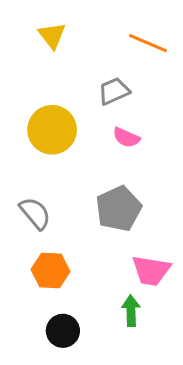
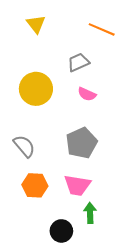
pink trapezoid: (151, 270) -> (77, 185), moved
black circle: (63, 331) -> (61, 231), moved

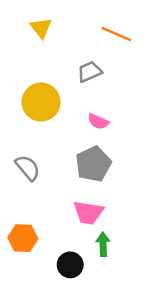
pink semicircle: (87, 94) -> (98, 121), moved
orange hexagon: (35, 185) -> (23, 238), moved

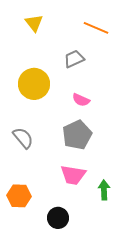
green arrow: (103, 244) -> (104, 190), moved

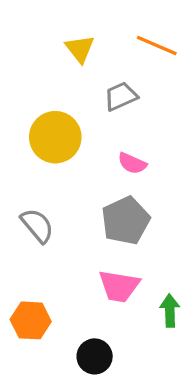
yellow triangle: (34, 23) -> (80, 49), moved

